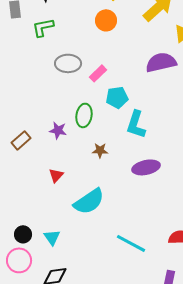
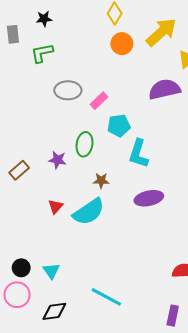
orange circle: (106, 20) -> (122, 44), moved
cyan semicircle: (89, 201) -> (89, 212), moved
cyan line: (131, 243) -> (106, 297), moved

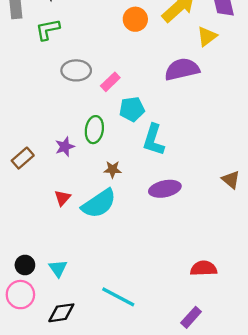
purple star: (58, 160) -> (65, 147), turned -30
purple rectangle: (173, 316) -> (191, 317), turned 30

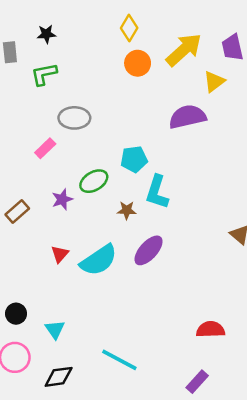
pink rectangle: (110, 82) -> (45, 148), moved
green ellipse: (94, 130) -> (94, 181), turned 50
brown star: (113, 169) -> (127, 210), moved
purple ellipse: (165, 189) -> (149, 250), moved, turned -36
black circle: (25, 265) -> (16, 314), moved

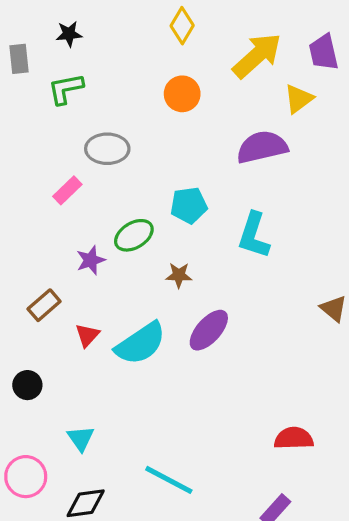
orange circle: (138, 63) -> (182, 94), moved
cyan L-shape: (157, 192) -> (254, 235), moved
brown rectangle: (17, 212) -> (44, 305), moved
black circle: (16, 314) -> (27, 385), moved

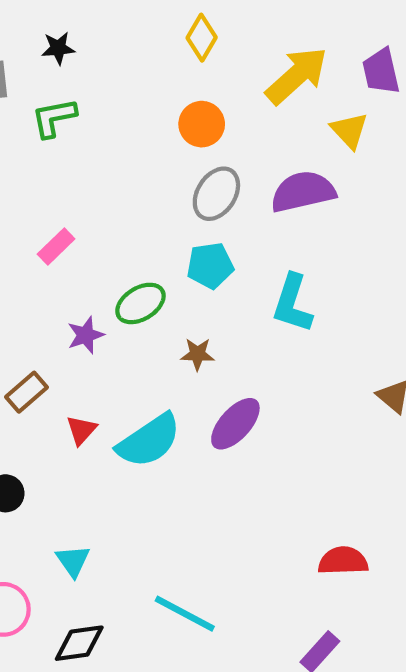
yellow triangle: (299, 99) -> (349, 130), turned -36
gray ellipse: (107, 149) -> (216, 194), moved, turned -57

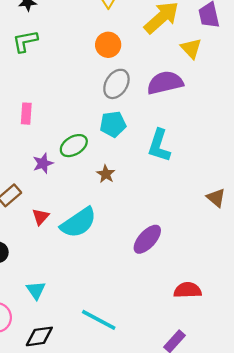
pink rectangle: (56, 246) -> (26, 114), turned -42
brown star: (197, 354) -> (106, 174), turned 30
purple ellipse: (235, 424) -> (147, 239), moved

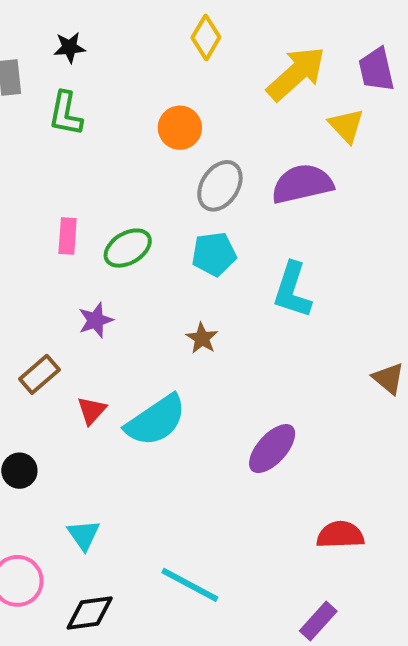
green L-shape: (25, 41) -> (66, 114), turned -68
orange circle: (108, 45) -> (180, 128), moved
green ellipse: (74, 146) -> (128, 248), moved

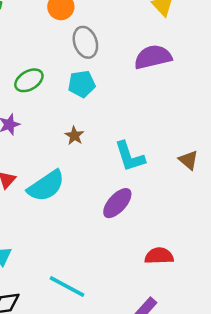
purple semicircle: (302, 184) -> (153, 57), moved
gray ellipse: (220, 186) -> (85, 42), turned -52
cyan L-shape: (292, 290) -> (130, 156), moved, turned -36

